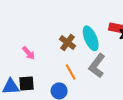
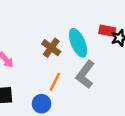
orange line: (71, 72) -> (55, 82), turned 56

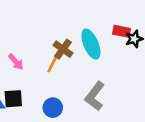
gray L-shape: (85, 74) -> (95, 96), moved
orange line: (55, 82) -> (53, 63), moved

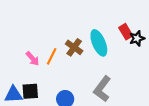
red rectangle: (121, 31) -> (126, 32), turned 48
orange line: (53, 63) -> (52, 56), moved

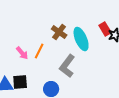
brown cross: (74, 47) -> (59, 32), moved
gray L-shape: (102, 89) -> (67, 66), moved

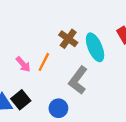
black square: (20, 82) -> (21, 100), turned -35

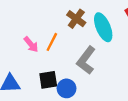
black square: (21, 100) -> (48, 80), moved, turned 30

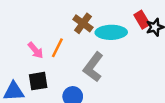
cyan ellipse: (103, 27) -> (111, 32), turned -68
black square: (48, 80) -> (38, 81), moved

